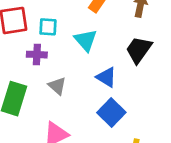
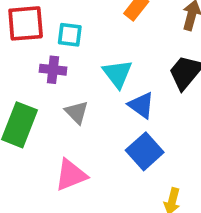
cyan triangle: (86, 40) -> (117, 74), moved

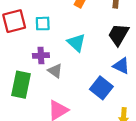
purple cross: (53, 70) -> (41, 56), moved
blue triangle: (141, 105) -> (121, 66), moved

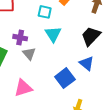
cyan square: (43, 24) -> (45, 12), moved

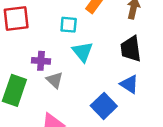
black trapezoid: (91, 36) -> (131, 49), turned -45

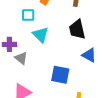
blue triangle: (129, 84) -> (89, 55), moved
blue square: (104, 106) -> (60, 75), turned -30

